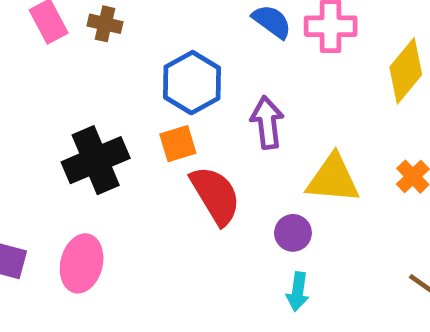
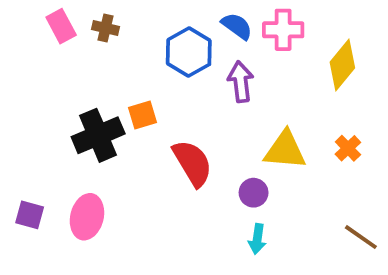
blue hexagon: (192, 83) -> (189, 52), moved
purple arrow: (267, 122) -> (241, 82), moved
orange square: (178, 144) -> (142, 115), moved

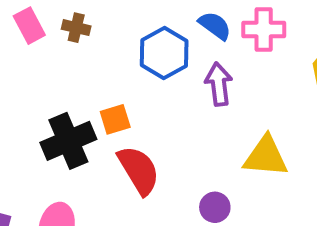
red semicircle: (192, 163) -> (139, 170), moved
purple circle: (254, 193) -> (215, 207), moved

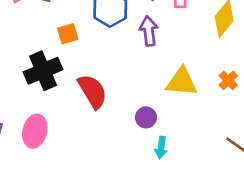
orange square: (115, 119) -> (68, 34), moved

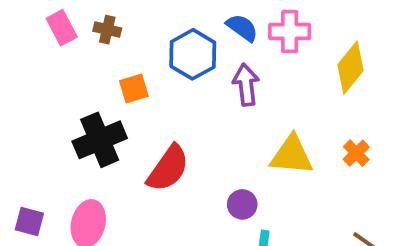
red semicircle: (92, 91) -> (168, 168), turned 66

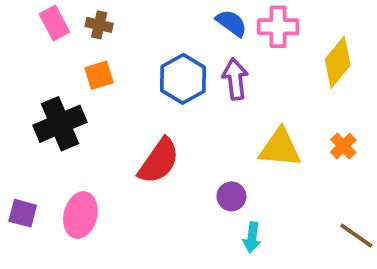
blue hexagon: (193, 54) -> (183, 79), moved
orange square: (134, 89) -> (99, 75), moved
black cross: (100, 140) -> (60, 124), moved

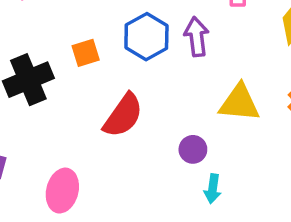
orange square: (99, 75) -> (86, 53), moved
pink ellipse: (80, 215) -> (62, 191), moved

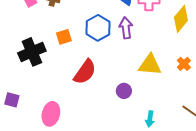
cyan arrow: (213, 189) -> (150, 119), moved

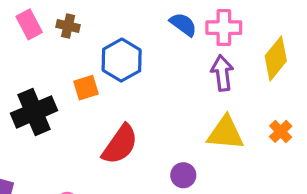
blue hexagon: (98, 28) -> (122, 60), moved
purple arrow: (126, 28) -> (222, 73), moved

